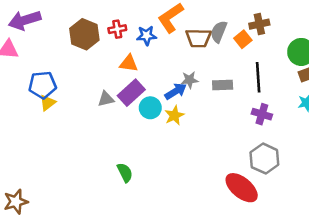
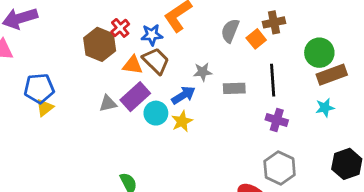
red cross: (117, 29) -> (120, 28), turned -30
brown hexagon: (84, 34) -> (100, 44), moved
brown trapezoid: (198, 38) -> (156, 61), moved, turned -136
gray star: (190, 80) -> (203, 72), moved

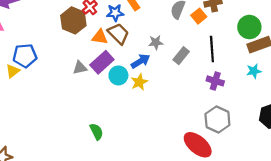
gray rectangle: (234, 88) -> (181, 56), turned -49
yellow triangle: (45, 108) -> (13, 71), moved

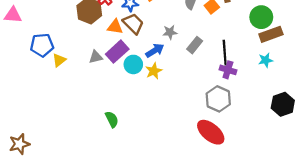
black line: (212, 49) -> (225, 53), moved
yellow triangle: (13, 71) -> (59, 60), moved
gray hexagon: (217, 119) -> (218, 99), moved

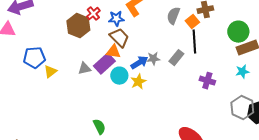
orange triangle: (115, 27) -> (113, 52), moved
gray star: (170, 32) -> (153, 59), moved
black line: (225, 53) -> (194, 42), moved
gray hexagon: (218, 99) -> (242, 108), moved

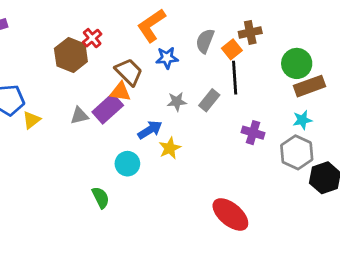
blue star: (116, 19) -> (167, 58), moved
blue arrow: (139, 63) -> (150, 130), moved
cyan circle: (119, 76) -> (127, 164), moved
yellow star: (138, 82) -> (170, 148), moved
gray hexagon: (242, 108) -> (297, 152), moved

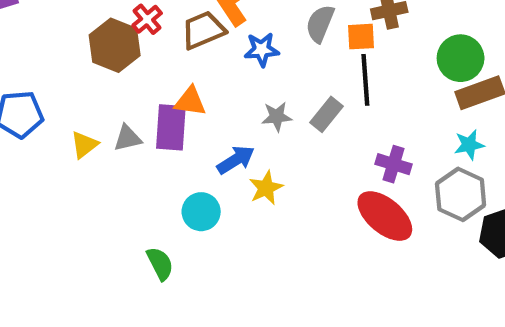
orange square: (232, 49) -> (361, 37), turned 36
brown trapezoid: (129, 72) -> (203, 30), moved, turned -68
purple rectangle: (108, 109) -> (171, 127), turned -44
yellow triangle: (31, 120) -> (84, 145), moved
red ellipse: (230, 214) -> (385, 216), moved

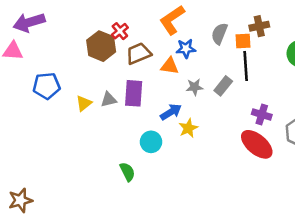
brown trapezoid: (203, 30) -> (139, 54), moved
orange triangle: (190, 101) -> (170, 66), moved

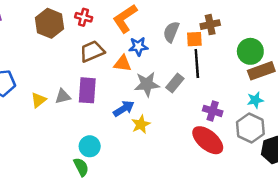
red cross: (120, 31) -> (84, 17), moved, turned -35
brown hexagon: (101, 46) -> (49, 23), moved
gray star: (195, 87) -> (147, 84), size x1.5
cyan circle: (151, 142) -> (90, 146), moved

